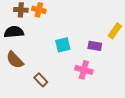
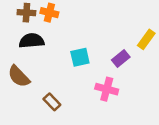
black semicircle: (14, 32) -> (32, 41), moved
purple rectangle: (95, 46) -> (121, 59), turned -48

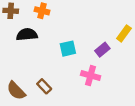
brown cross: (26, 13) -> (11, 11), moved
brown semicircle: (19, 76) -> (16, 91), moved

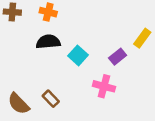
black semicircle: (27, 35) -> (48, 42), moved
cyan square: (68, 49) -> (78, 55), turned -35

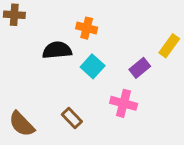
orange cross: (48, 12) -> (87, 28), moved
brown rectangle: (51, 99) -> (72, 118), moved

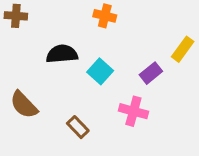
orange cross: (87, 28) -> (105, 16), moved
brown semicircle: (22, 124) -> (24, 105), moved

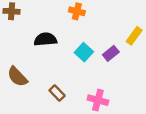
cyan square: (100, 71) -> (84, 52), moved
pink cross: (133, 111) -> (98, 100), moved

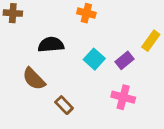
brown semicircle: (17, 77) -> (34, 79), moved
pink cross: (98, 100) -> (123, 97), moved

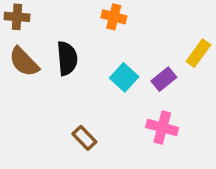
black semicircle: (51, 45) -> (67, 58), turned 90
brown semicircle: (34, 79) -> (24, 62), moved

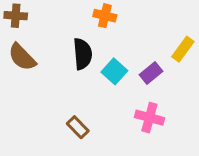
black semicircle: (67, 58) -> (83, 54), moved

